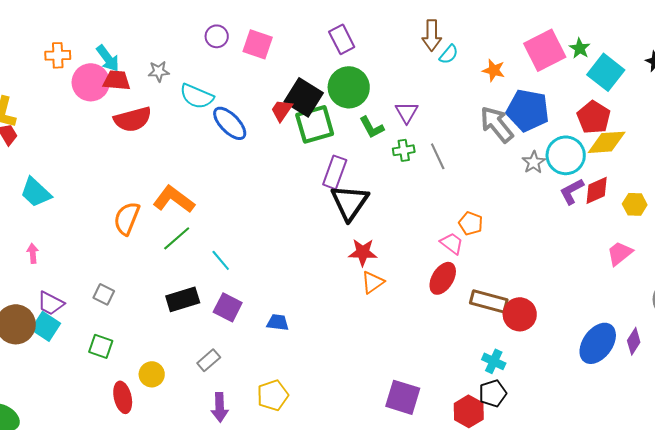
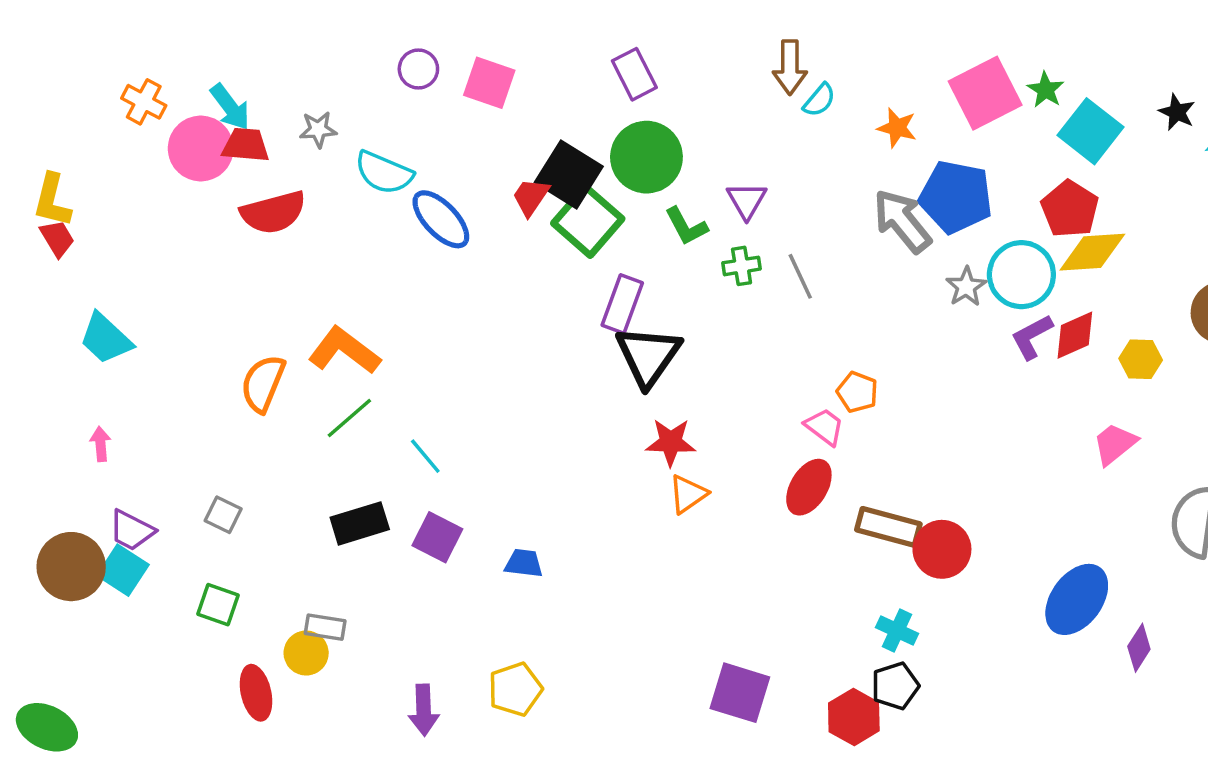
orange cross: (58, 55) -> (144, 102), turned 30
green square: (315, 124) -> (588, 221), turned -33
purple diamond: (634, 341) -> (1139, 648), moved
gray rectangle: (209, 360) -> (325, 627), moved, turned 50

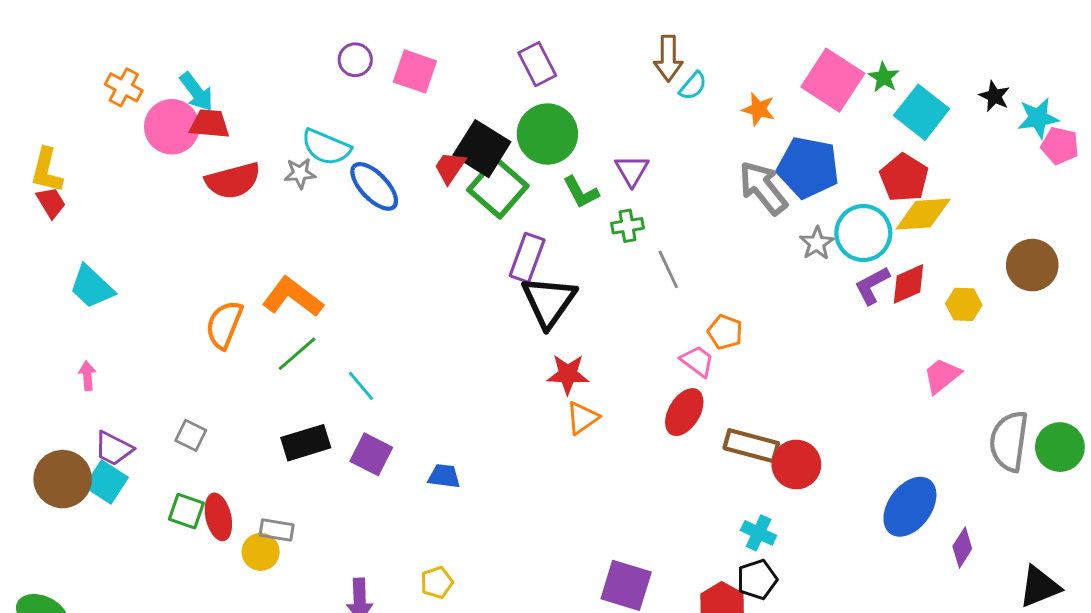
pink square: (985, 93) -> (833, 80), turned -30
gray star: (318, 129) -> (300, 173), moved
gray line: (800, 276) -> (668, 269), moved
yellow pentagon: (515, 689) -> (437, 582), size x0.7
red ellipse: (256, 693) -> (218, 517), moved

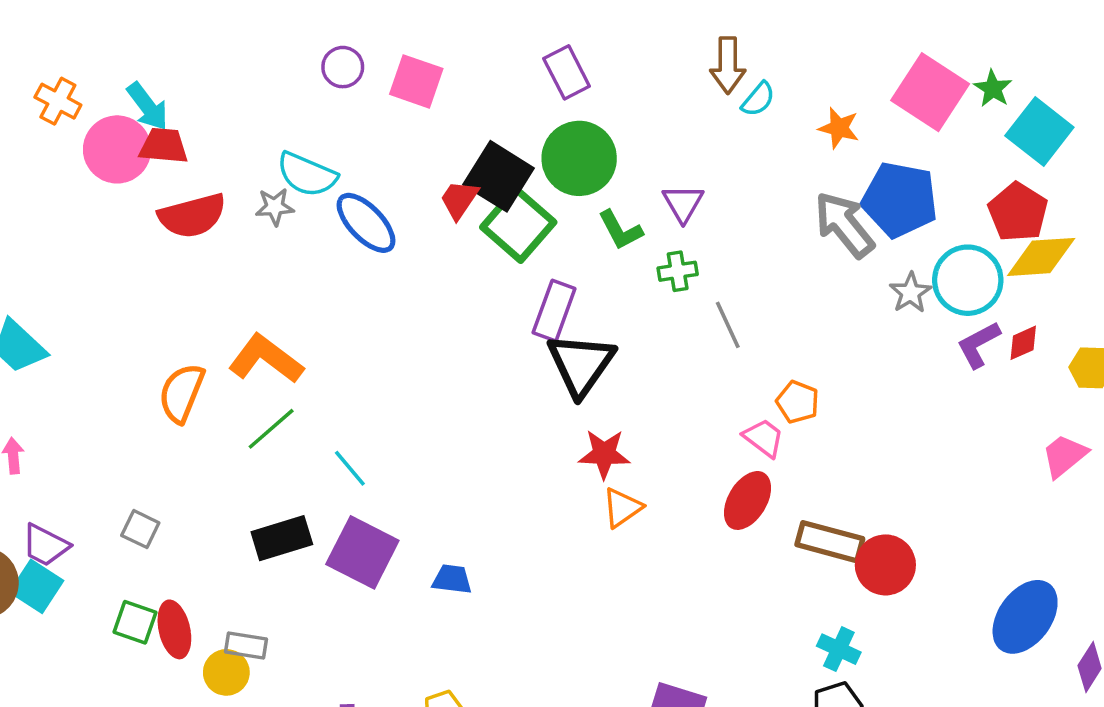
red diamond: (908, 284) -> (1023, 343), size x0.7
purple square: (371, 454) -> (362, 552), size x1.4

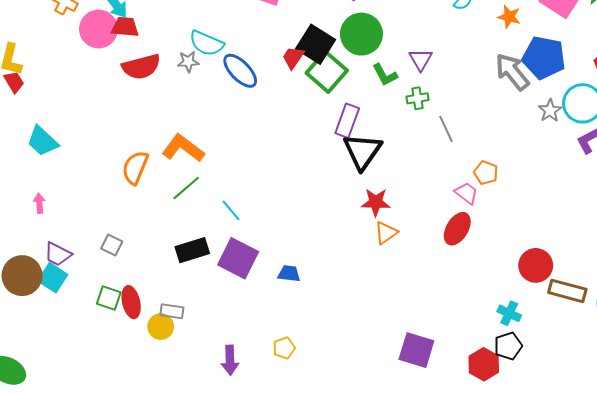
brown rectangle: (830, 542) -> (567, 291), moved

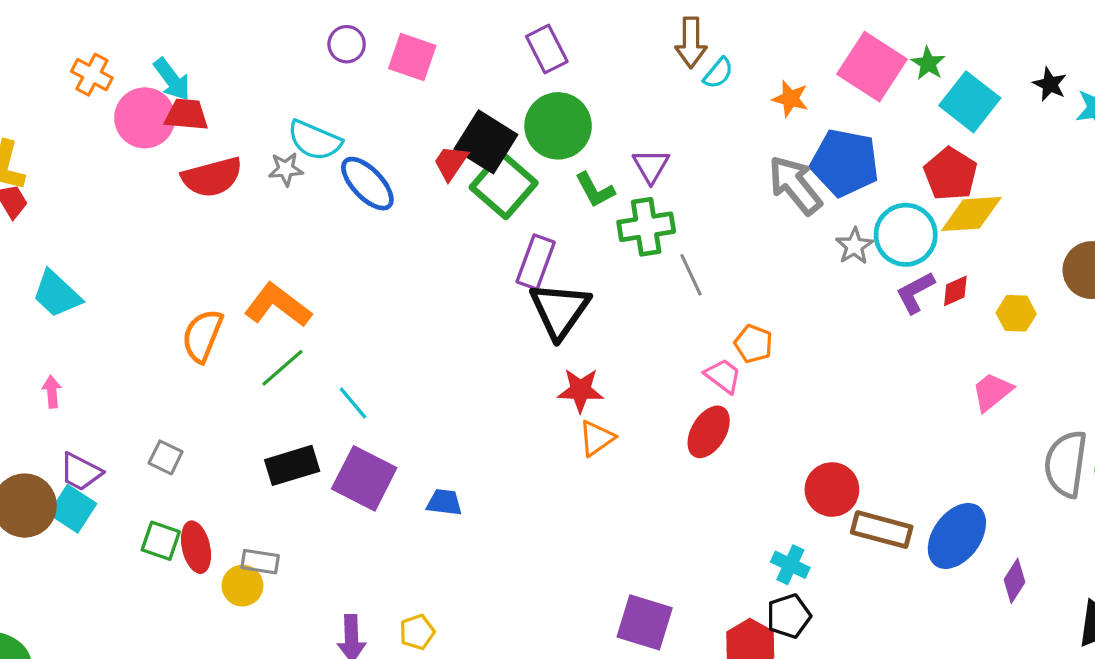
green cross: (417, 98) -> (646, 227), size x1.6
yellow pentagon: (284, 348) -> (417, 632), moved

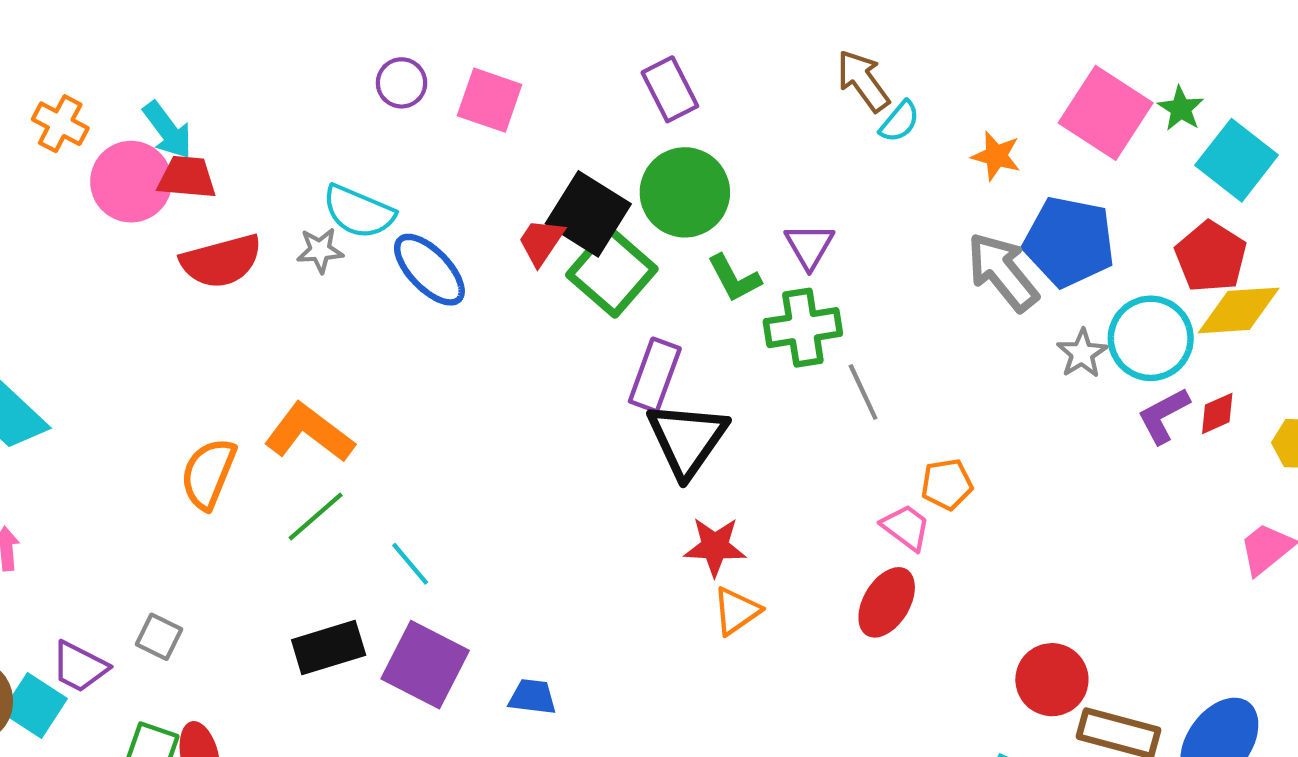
brown arrow: (691, 43) -> (863, 81), turned 144
orange pentagon: (753, 344) -> (947, 484), turned -30
purple trapezoid: (81, 472) -> (80, 667), moved

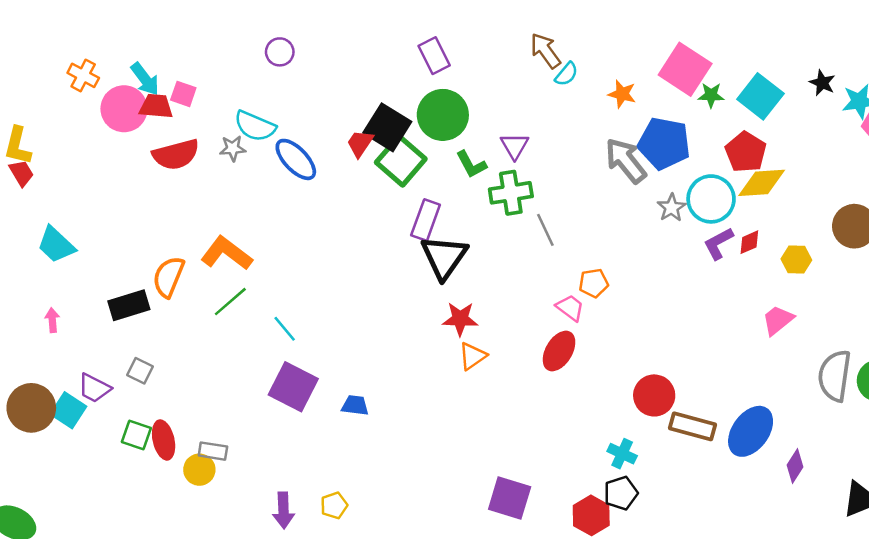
pink square: (490, 100) -> (183, 94), moved, size x0.7
green star: (1181, 109) -> (711, 95), moved, turned -30
black rectangle: (329, 647) -> (129, 305), moved

